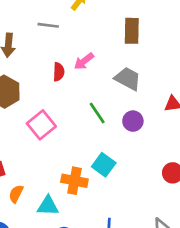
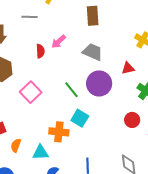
green line: (97, 113) -> (72, 90), moved
purple circle: (133, 121) -> (99, 83), size x1.6

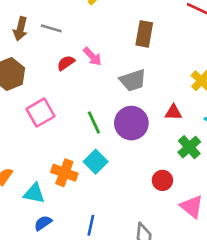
gray line: (30, 17) -> (51, 28), moved
pink arrow: (59, 42) -> (92, 56), turned -105
red semicircle: (40, 51) -> (66, 63), turned -136
gray trapezoid: (93, 52) -> (133, 80), turned 125

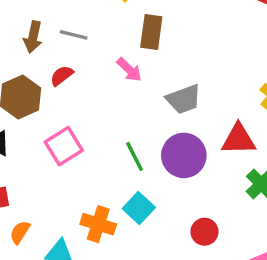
brown rectangle: (144, 34) -> (151, 32), moved
red semicircle: (66, 63) -> (62, 76), moved
red triangle: (173, 112) -> (239, 139), size x1.5
red circle: (162, 180) -> (204, 232), moved

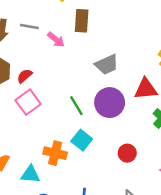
pink arrow: (129, 70) -> (56, 40), moved
red semicircle: (62, 76) -> (25, 76), moved

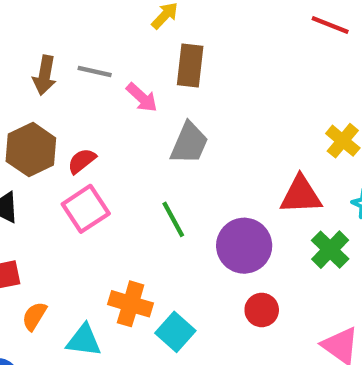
gray trapezoid: (107, 65) -> (189, 143), moved, turned -45
purple circle: (110, 103) -> (244, 246), moved
cyan square: (82, 140) -> (175, 332), moved

